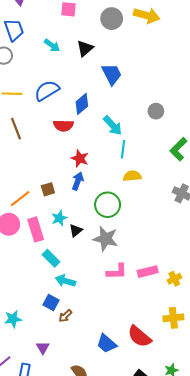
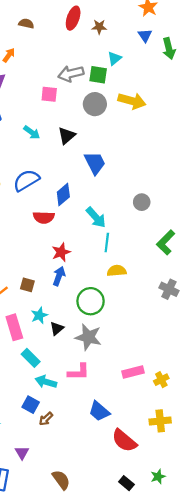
red star: (80, 158) -> (61, 252), turned 30
brown square: (48, 189) -> (27, 285), turned 32
pink L-shape: (117, 272) -> (79, 372), moved
blue trapezoid: (107, 344) -> (99, 411), moved

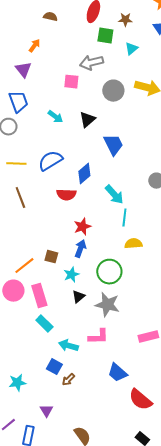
brown star: (99, 27) -> (125, 20), moved
green square: (98, 75) -> (105, 36), moved
cyan star: (39, 315) -> (71, 275), moved
cyan rectangle: (31, 358) -> (44, 324), moved

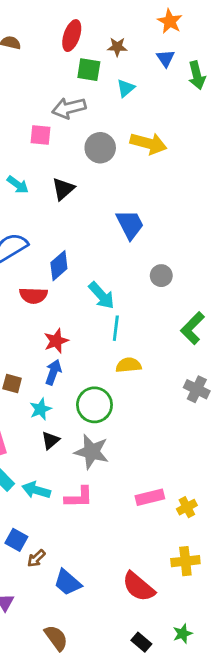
blue trapezoid: (113, 145) -> (130, 224), moved
cyan arrow: (68, 346) -> (36, 490), moved
blue trapezoid: (117, 373) -> (67, 582), moved

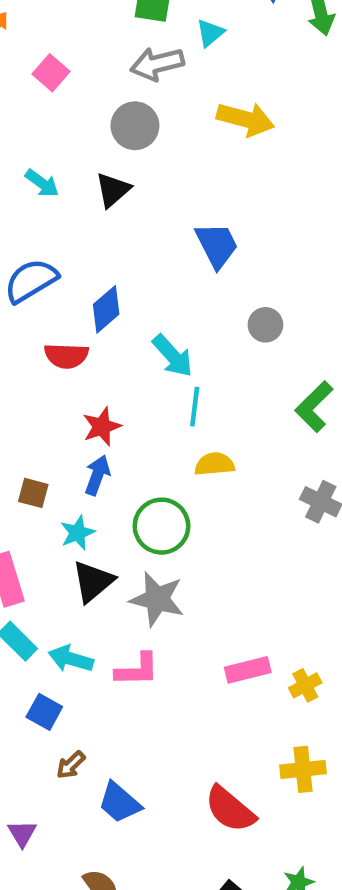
gray arrow: (69, 108) -> (157, 64), moved
pink square: (41, 135) -> (51, 73), moved, turned 35
gray circle: (100, 148) -> (135, 126), moved
black triangle: (50, 440) -> (93, 581), size x1.5
blue square: (16, 540) -> (44, 712), moved

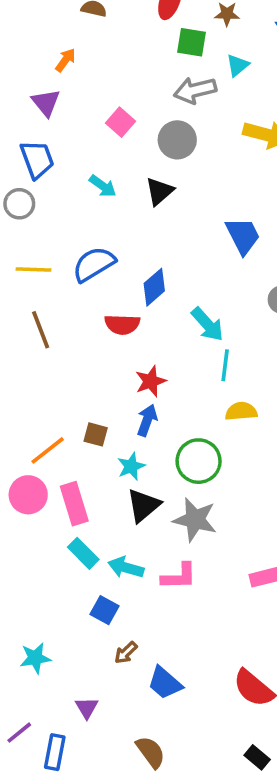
pink square: (51, 73) -> (120, 122), moved

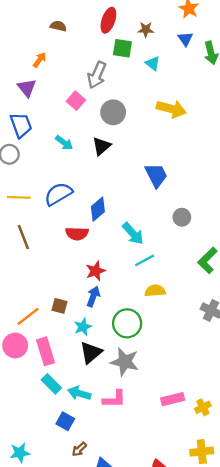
cyan triangle: (238, 65) -> (153, 63), turned -42
gray arrow: (195, 90) -> (97, 75), moved, turned -52
cyan line: (225, 365) -> (145, 260), turned 54

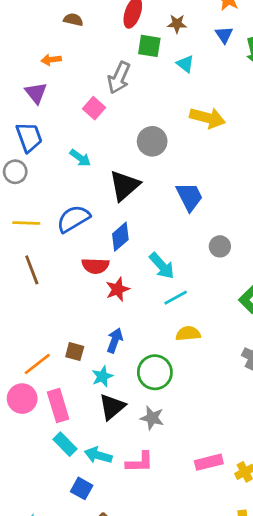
orange arrow: (40, 60) -> (51, 60), turned -133
gray circle: (113, 112) -> (152, 141), moved
black triangle: (101, 146) -> (124, 186), moved, size x1.4
red star: (96, 271) -> (118, 289), moved
gray star: (125, 362) -> (152, 418), size x0.7

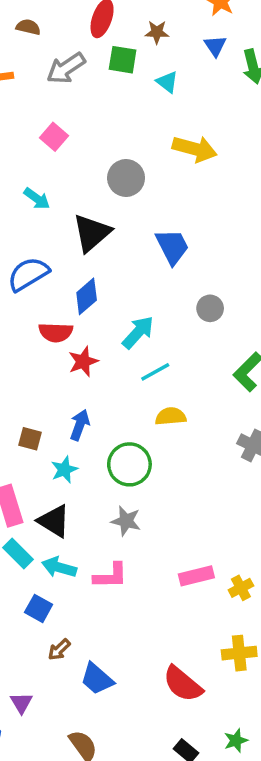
gray arrow: (119, 78) -> (66, 68), moved, turned 32
cyan arrow: (162, 266) -> (138, 332), turned -96
black triangle: (112, 407) -> (54, 521), moved, turned -48

